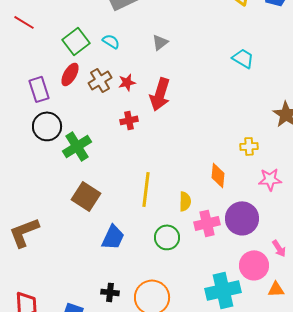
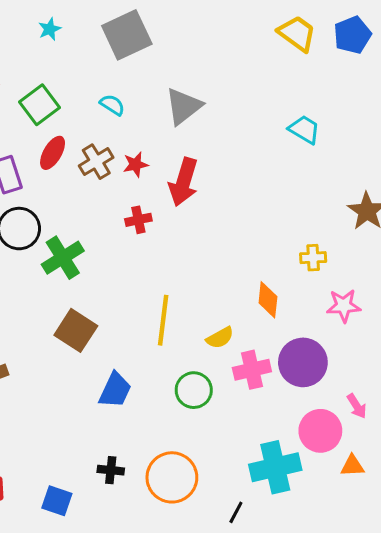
green square: (76, 41) -> (39, 105), moved
gray triangle: (160, 42) -> (184, 106), size x1.6
yellow semicircle: (185, 201) -> (220, 338), turned 60

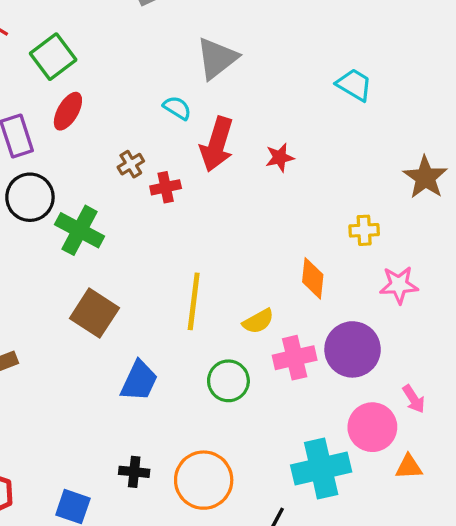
cyan semicircle: (112, 105) -> (177, 108), moved
brown cross: (96, 162) -> (131, 164), moved, size x0.7
red star: (136, 164) -> (280, 157), moved
green cross: (63, 258) -> (80, 230), turned -30

